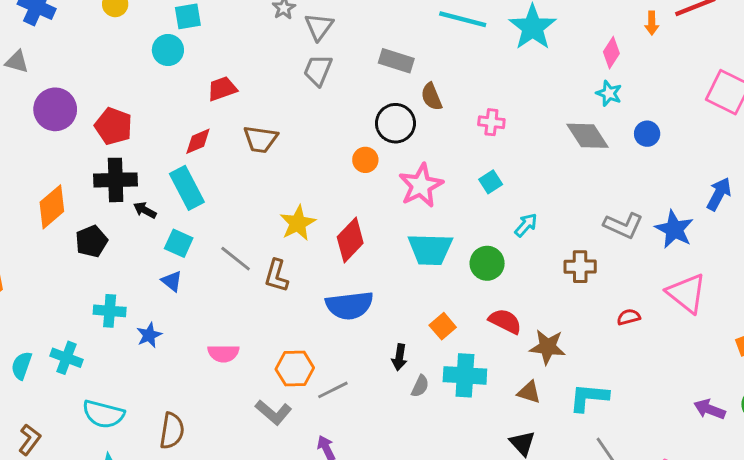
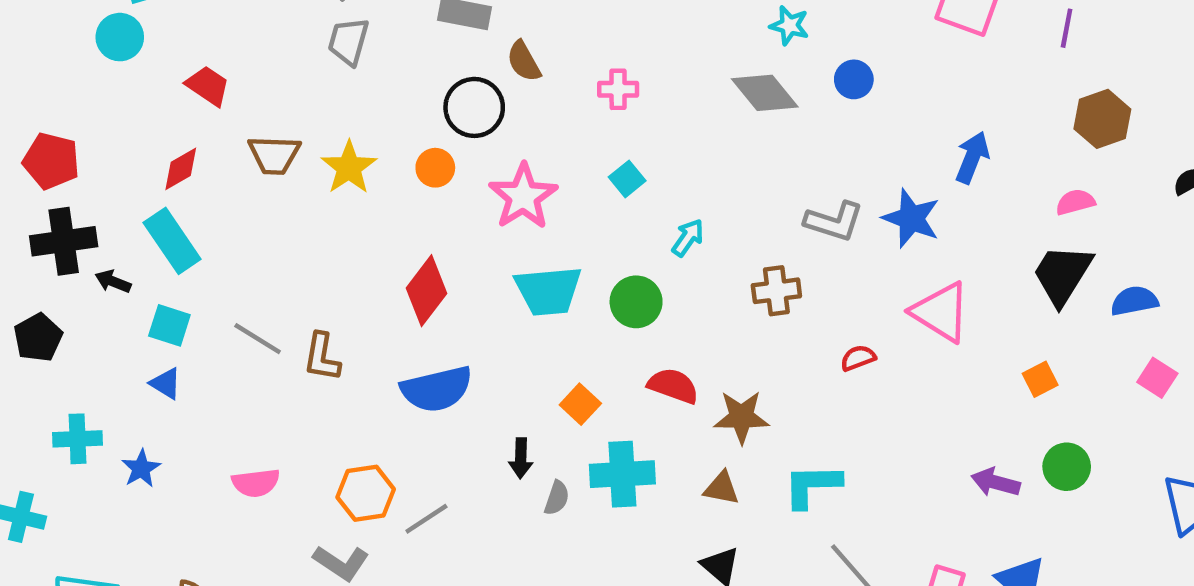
red trapezoid: (222, 89) -> (208, 86), turned 60
yellow star: (298, 223) -> (349, 168), moved

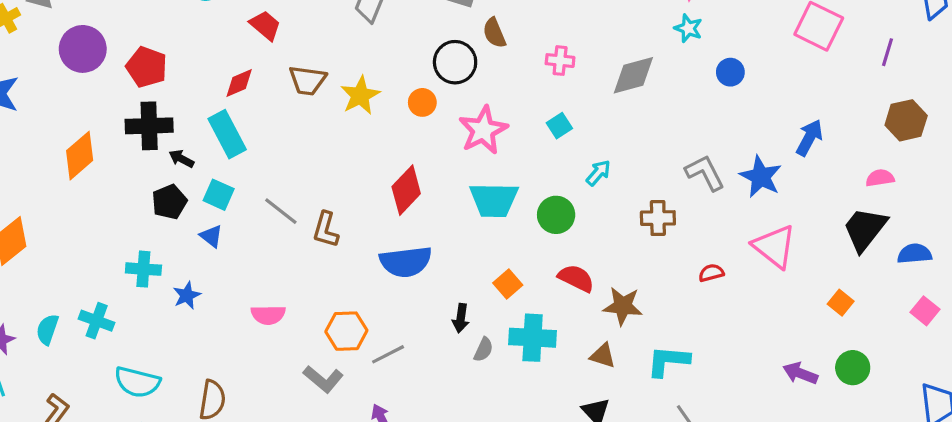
gray diamond: (765, 93) -> (633, 75), moved, turned -72
gray L-shape: (834, 221) -> (705, 173), turned -141
black pentagon: (38, 338) -> (169, 202), moved
orange square: (1040, 379) -> (841, 303), turned -30

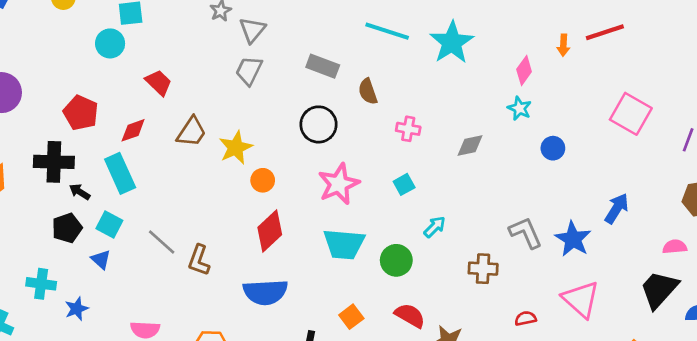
brown semicircle: (494, 33) -> (368, 91), moved
red pentagon: (147, 67) -> (81, 113), moved
gray diamond: (633, 75) -> (470, 145), size x0.7
brown trapezoid: (307, 80) -> (192, 132), turned -68
orange circle: (422, 102) -> (263, 180), moved

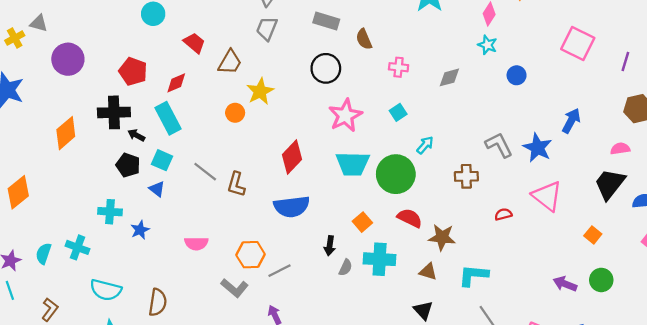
brown trapezoid: (192, 132) -> (230, 62), moved
orange circle: (263, 180) -> (235, 113), moved
black pentagon: (67, 228) -> (128, 165), turned -30
green circle: (396, 260) -> (396, 174), size x1.5

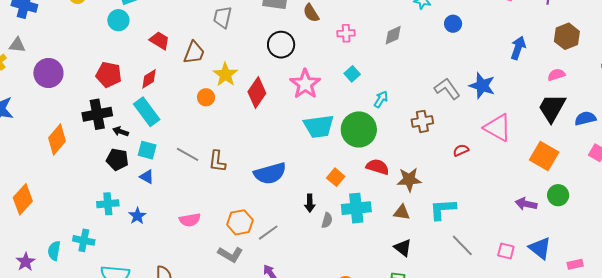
blue arrow: (571, 121) -> (518, 48), moved
red diamond: (292, 157) -> (257, 92), moved
orange square: (593, 235) -> (544, 156), size x1.8

